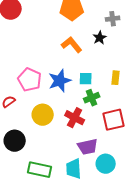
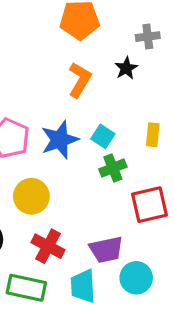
orange L-shape: (72, 45) -> (80, 80), turned 70
cyan square: (86, 79) -> (103, 136), turned 32
red cross: (75, 118) -> (48, 246), moved

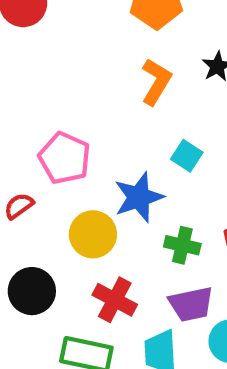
blue star: (60, 140) -> (139, 197), moved
green cross: (113, 168) -> (182, 245), moved, turned 35

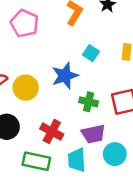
pink pentagon: (65, 158) -> (24, 23), moved
yellow circle: (93, 234) -> (26, 88), moved

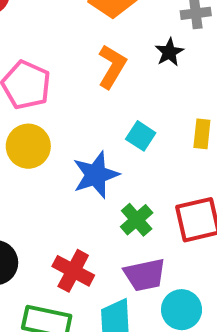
yellow circle: (26, 88) -> (28, 146), moved
green cross: (89, 102) -> (137, 220), turned 36

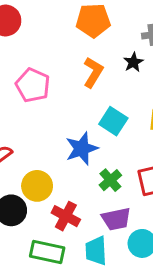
cyan square: (141, 136) -> (113, 121), size x1.4
yellow circle: (28, 146) -> (37, 186), moved

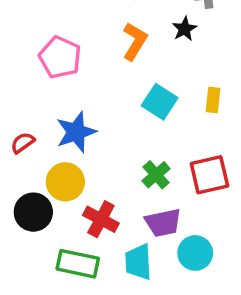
blue star: (82, 149) -> (76, 132), moved

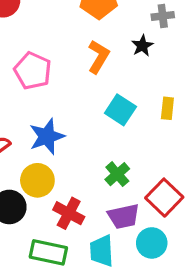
red square: (209, 175) -> (164, 198), moved, turned -33

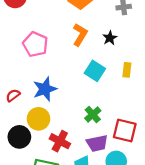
black star: (142, 46) -> (110, 38), moved
red square: (164, 198) -> (125, 131), turned -30

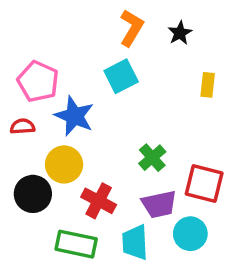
pink pentagon: (35, 44) -> (38, 81), moved
cyan square: (95, 71) -> (121, 76), moved, turned 30
blue star: (45, 89) -> (74, 116), turned -30
red semicircle: (13, 95) -> (22, 126), turned 32

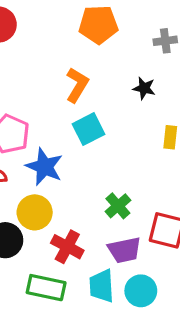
orange L-shape: (131, 28) -> (77, 85), moved
black star: (180, 33) -> (144, 88), turned -30
cyan circle: (190, 234) -> (141, 291), moved

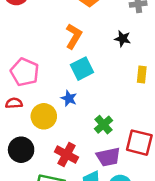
blue star: (44, 167) -> (69, 98), moved, size x0.6
yellow circle: (35, 212) -> (44, 116), moved

